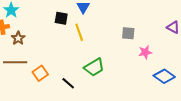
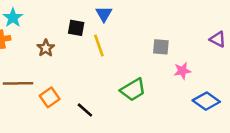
brown star: (18, 38) -> (46, 48), moved
green trapezoid: (94, 67) -> (133, 90), moved

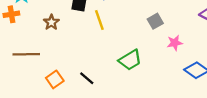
gray square: (161, 47) -> (155, 21), turned -35
orange square: (50, 97) -> (55, 79), moved

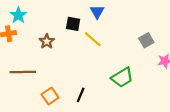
yellow line: (99, 20) -> (93, 39), turned -30
black line: (87, 78) -> (81, 95), turned 72

